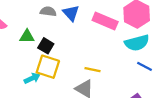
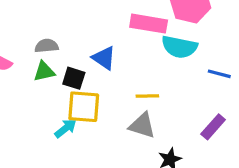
gray semicircle: (48, 11) -> (47, 46), moved
blue triangle: (71, 13) -> (104, 58), moved
cyan semicircle: (137, 43) -> (179, 47), moved, turned 40

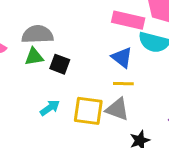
gray semicircle: (47, 46) -> (37, 34), size x1.5
blue triangle: (104, 58) -> (122, 57), moved
yellow square: (84, 107) -> (88, 111), moved

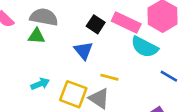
blue triangle: (122, 57) -> (84, 51), moved
black square: (60, 64) -> (96, 24), moved

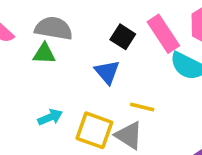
pink rectangle: (126, 23) -> (163, 34), turned 32

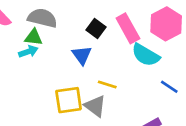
cyan arrow: (50, 117) -> (28, 52), moved
yellow square: (94, 130) -> (69, 100), turned -32

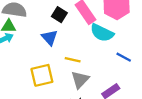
gray triangle: (95, 106) -> (80, 80), moved, turned 42

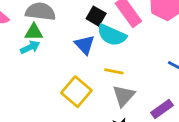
cyan semicircle: (102, 33) -> (112, 35), moved
yellow square: (42, 75) -> (76, 92), turned -35

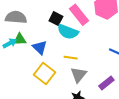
green triangle: (34, 32) -> (20, 39), moved
blue triangle: (85, 45) -> (40, 47), moved

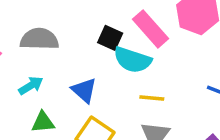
green triangle: (20, 39) -> (43, 122), moved
yellow line: (71, 58) -> (152, 98), moved

